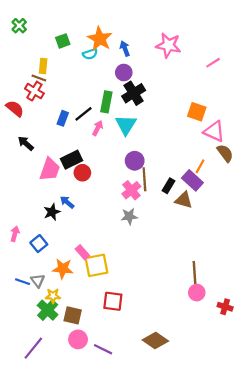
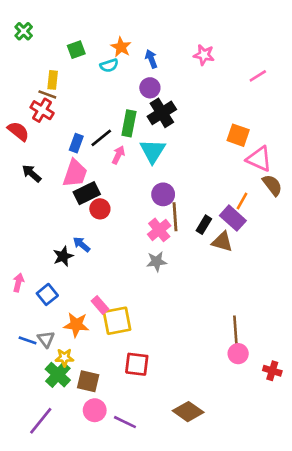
orange star: (100, 39) -> (121, 47), size x0.7
pink star: (168, 45) -> (204, 55), size x0.7
pink trapezoid: (50, 169) -> (75, 173), moved

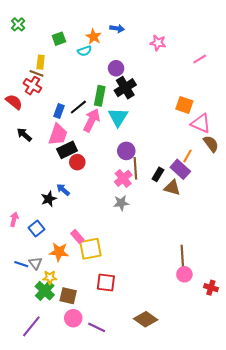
blue arrow: (151, 59) -> (117, 28), moved, turned 120
pink arrow: (118, 155) -> (92, 120), size x1.6

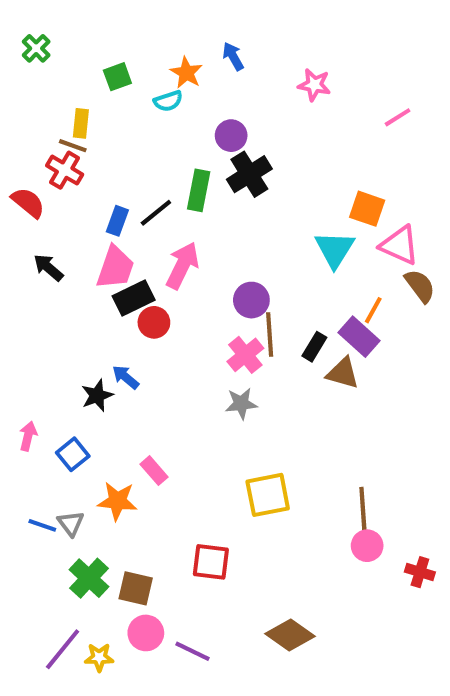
blue arrow: (117, 28) -> (233, 56), turned -128
cyan triangle: (118, 117) -> (335, 249), moved
pink arrow: (92, 120) -> (182, 266), moved
yellow square: (91, 249) -> (268, 495), moved
yellow star: (50, 277) -> (99, 657), moved

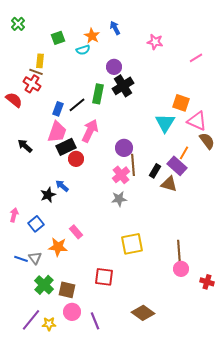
black arrow: (48, 268) -> (25, 146), moved
purple line: (193, 651) -> (95, 321), turned 42

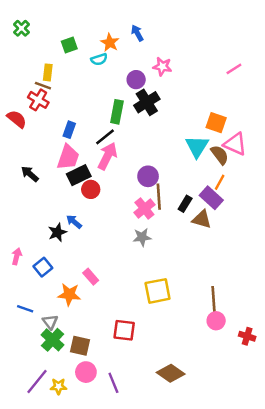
pink star: (155, 42) -> (162, 66), moved
black line: (77, 105) -> (105, 137), moved
brown semicircle: (207, 141) -> (220, 155), moved
gray triangle: (35, 258) -> (50, 322), moved

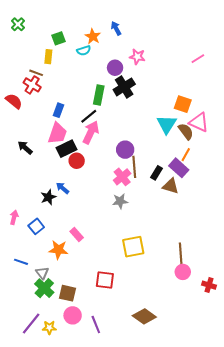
yellow rectangle: (48, 72) -> (48, 57), moved

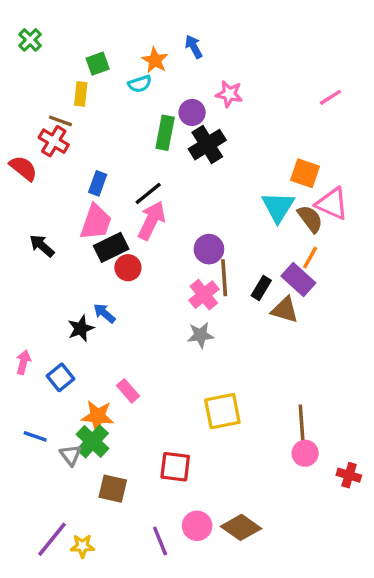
green rectangle: (99, 95) -> (165, 133), moved
green cross: (44, 288) -> (93, 441), moved
pink circle: (73, 315) -> (197, 526), moved

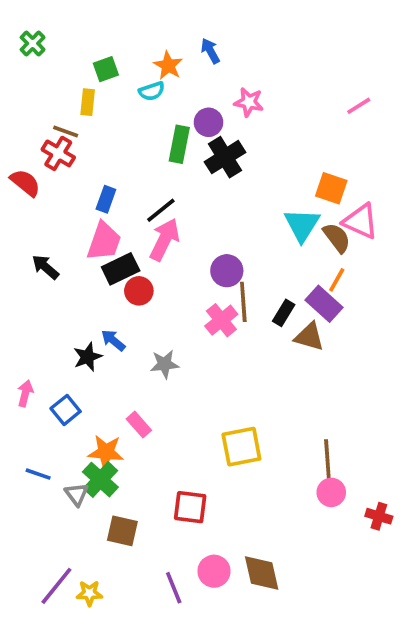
gray star: (200, 335) -> (165, 364), moved
brown diamond: (241, 527) -> (262, 573), turned 42

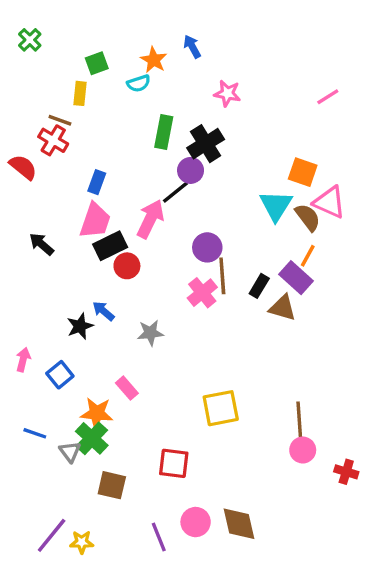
purple circle: (208, 122) -> (191, 170), moved
black line: (161, 210) -> (175, 192), moved

